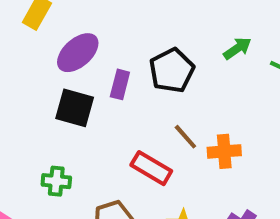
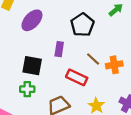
purple rectangle: (120, 84) -> (59, 49), moved
black square: (75, 108) -> (32, 66), moved

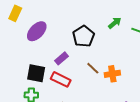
purple rectangle: (59, 49) -> (61, 58), turned 40
red rectangle: (77, 77) -> (61, 79), moved

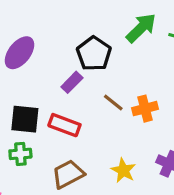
green arrow: (115, 23) -> (141, 28), size x1.5
purple rectangle: (61, 58) -> (72, 82), moved

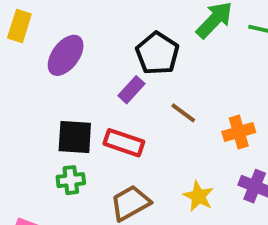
orange cross: (145, 109) -> (239, 132), moved

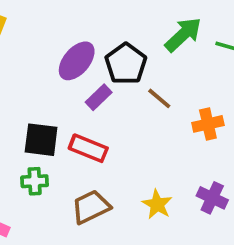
purple ellipse: (66, 55) -> (77, 61), moved
brown line: (183, 113) -> (159, 98), moved
orange cross: (239, 132) -> (208, 124), moved

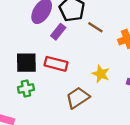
yellow star: (157, 204) -> (101, 74), moved
brown trapezoid: (91, 207) -> (78, 98), moved

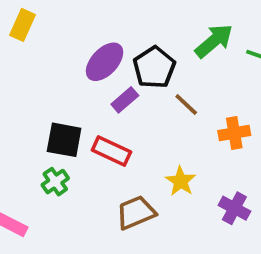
green cross: (26, 89) -> (55, 182), turned -35

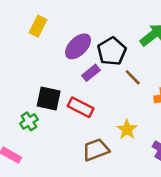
yellow rectangle: (22, 25) -> (38, 26), moved
green cross: (55, 182) -> (29, 121), moved

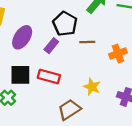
purple ellipse: (78, 46) -> (22, 37), moved
brown line: (133, 77) -> (87, 42), turned -35

